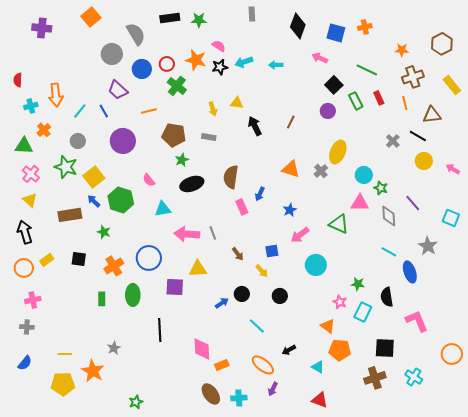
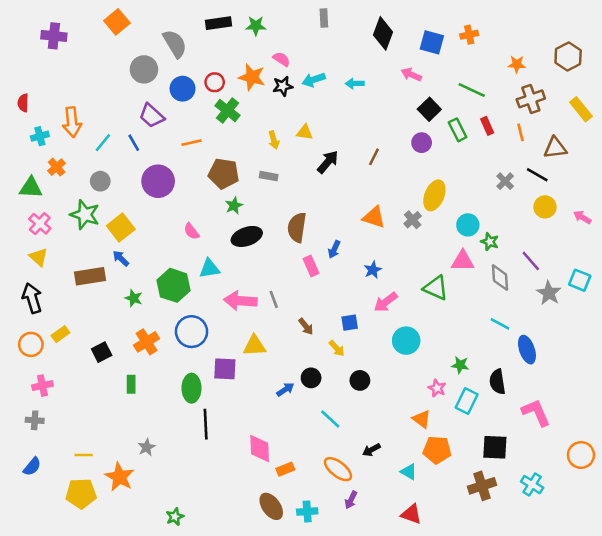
black arrow: (255, 126) -> (328, 162), turned 66
green hexagon: (121, 200) -> (174, 285), moved
gray star: (428, 246) -> (549, 293), moved
black square: (79, 259) -> (102, 352), moved, turned -35
green ellipse: (133, 295) -> (192, 388), moved

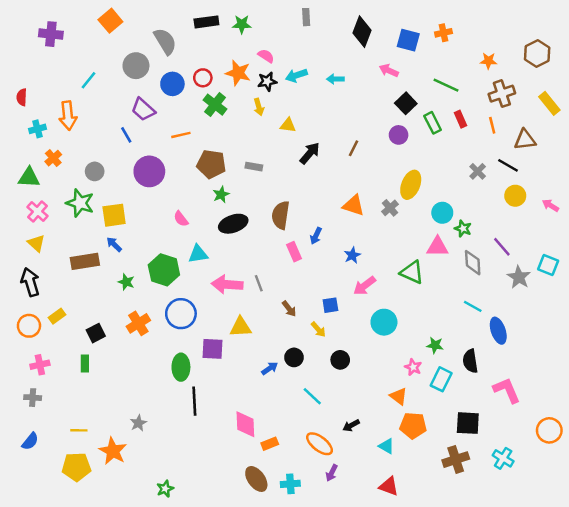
yellow arrow: (274, 140) -> (259, 107), moved
cyan line: (103, 143) -> (89, 80), moved
yellow square: (121, 227) -> (114, 215), turned 30
green rectangle: (131, 384) -> (85, 363), moved

